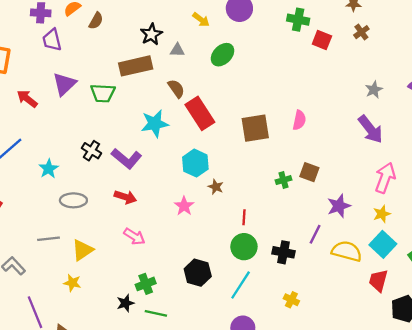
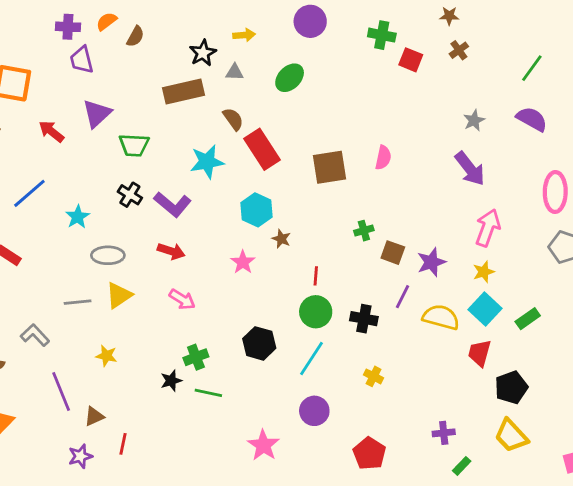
yellow arrow: (201, 20) -> (244, 35), moved, turned -42
green trapezoid: (103, 93) -> (134, 145), moved
brown square: (309, 172) -> (393, 253), moved
yellow triangle: (82, 250) -> (119, 295), moved

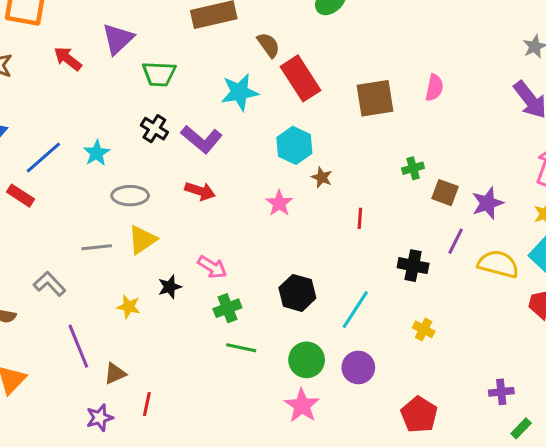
blue line: (29, 193) -> (43, 158), moved
pink arrow: (182, 299) -> (212, 267), moved
green circle: (316, 312) -> (307, 360), moved
black star: (171, 381) -> (170, 287), moved

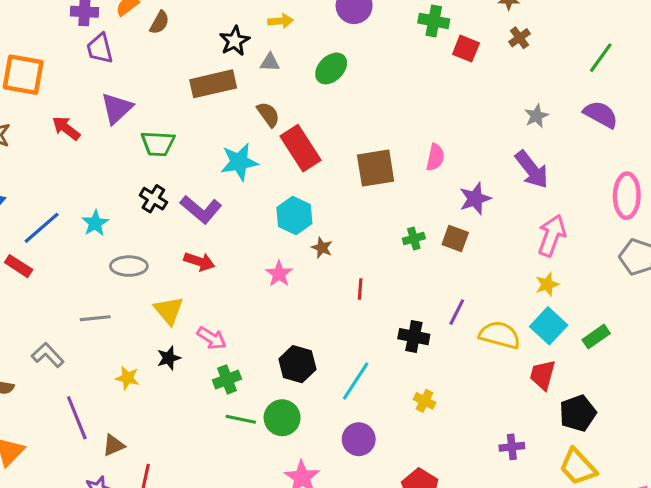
brown square: (445, 193) -> (455, 239), moved
purple star: (488, 203) -> (475, 199), moved
yellow triangle: (142, 240) -> (169, 311), moved, turned -36
green circle: (307, 360) -> (282, 418), moved
purple cross: (501, 392) -> (512, 447), moved

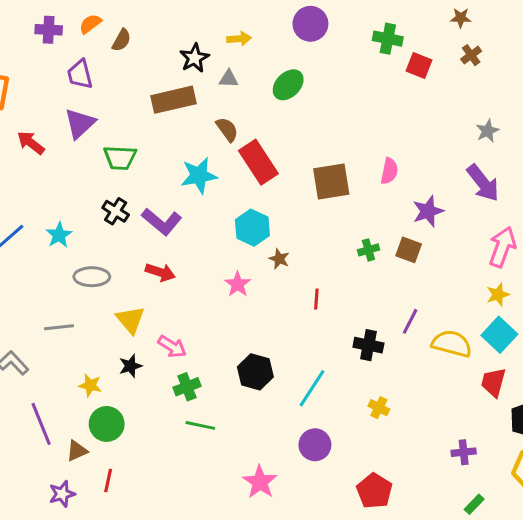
purple trapezoid: (100, 49) -> (80, 74), moved
green circle: (282, 418) -> (107, 424), moved

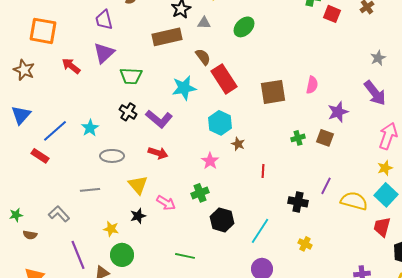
green cross: (187, 387) -> (200, 193), moved

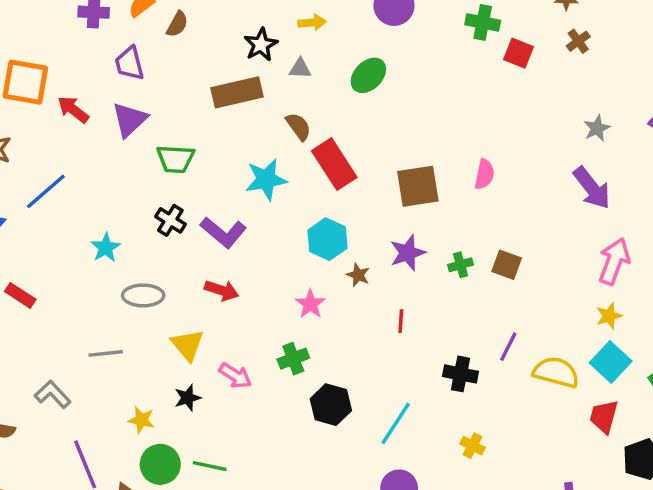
red arrow: (71, 66) -> (73, 109), moved
purple star: (338, 112) -> (408, 253), moved
blue line: (55, 131) -> (46, 191), moved
green line: (185, 256) -> (210, 466), moved

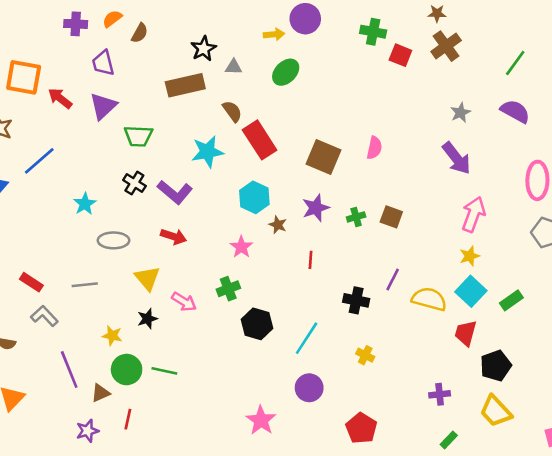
yellow arrow: (312, 22) -> (274, 34), moved
brown cross: (578, 41) -> (446, 46), size x1.6
brown square: (418, 186) -> (323, 157), turned 32
red rectangle: (20, 295) -> (31, 282), moved

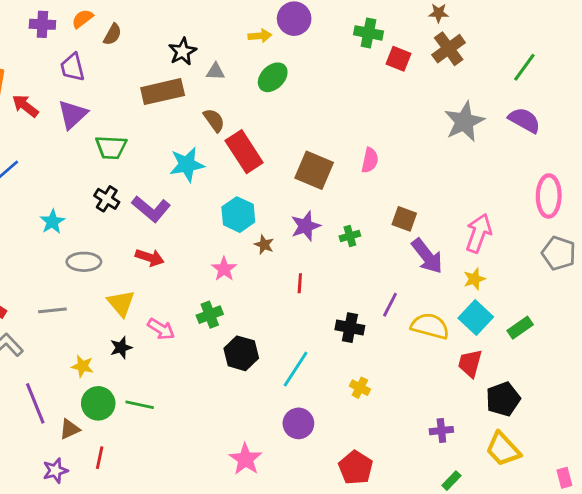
gray star: (460, 113) -> (464, 122), size x1.8
purple arrow: (457, 158) -> (427, 256), moved
brown square: (391, 217) -> (404, 219), moved

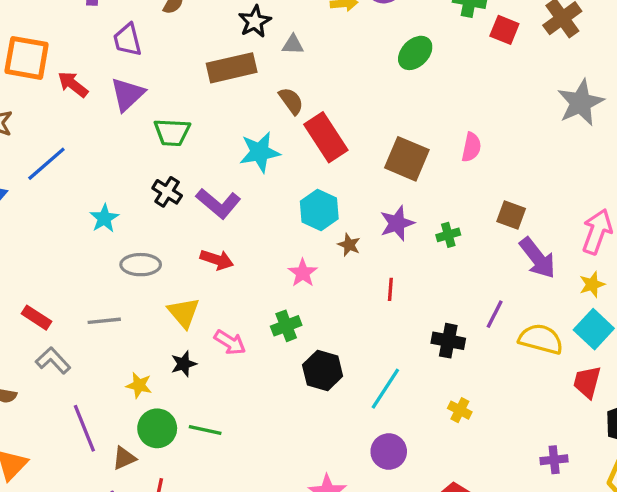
green ellipse: (273, 77) -> (415, 53), moved

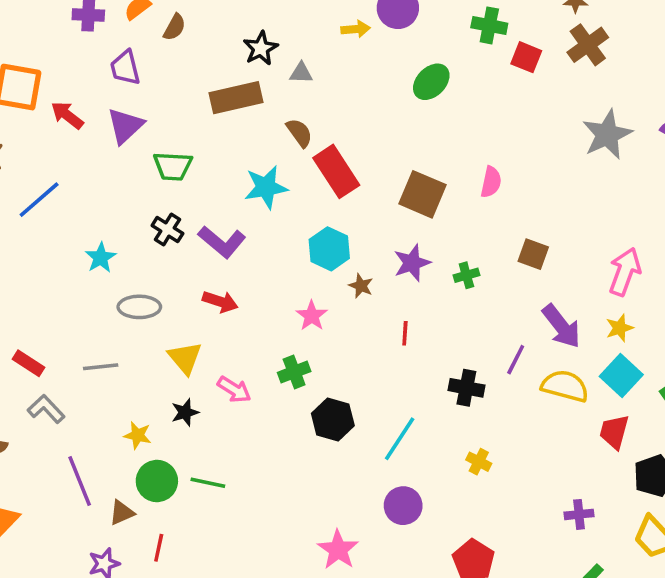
purple arrow: (538, 258) -> (561, 326), moved

